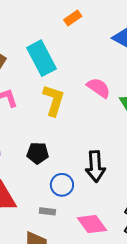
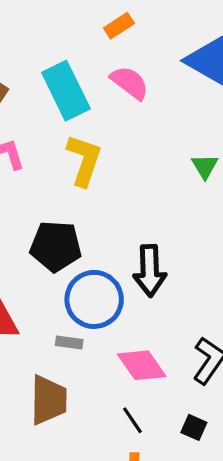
pink semicircle: (99, 88) -> (130, 83), moved
black pentagon: (38, 153) -> (56, 246), size x1.4
blue circle: (62, 185) -> (94, 299), size x1.5

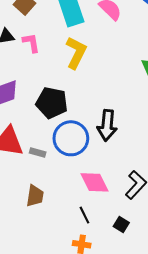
gray rectangle: (69, 342) -> (38, 152), moved
brown trapezoid: (49, 400) -> (35, 196), size x0.7

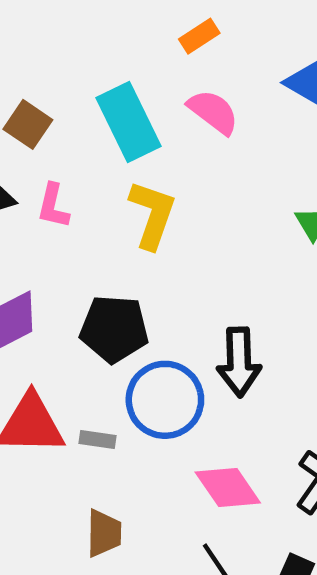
pink L-shape: (31, 43) -> (53, 206), turned -150

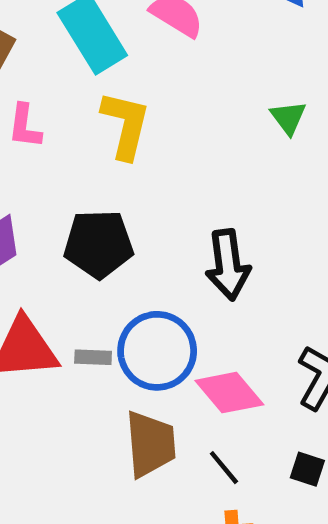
blue circle: (165, 400) -> (157, 351), moved
brown trapezoid: (104, 533) -> (150, 444), moved, size x1.4

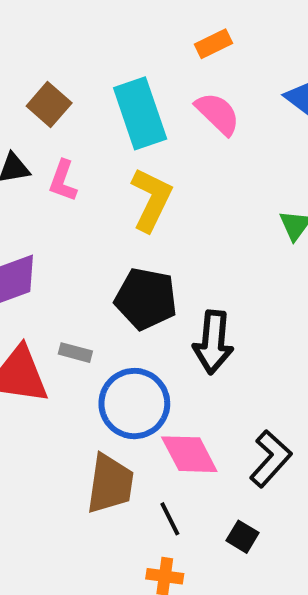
black pentagon: (99, 244) -> (146, 299), moved
gray rectangle: (93, 357) -> (75, 353), moved

